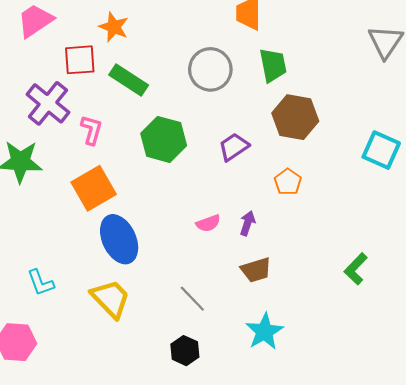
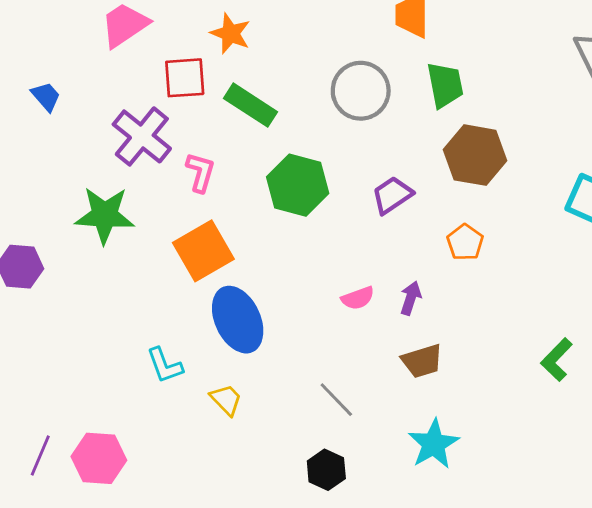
cyan L-shape: (41, 283) -> (165, 365), moved
yellow trapezoid: (111, 299) -> (226, 400), size x0.6

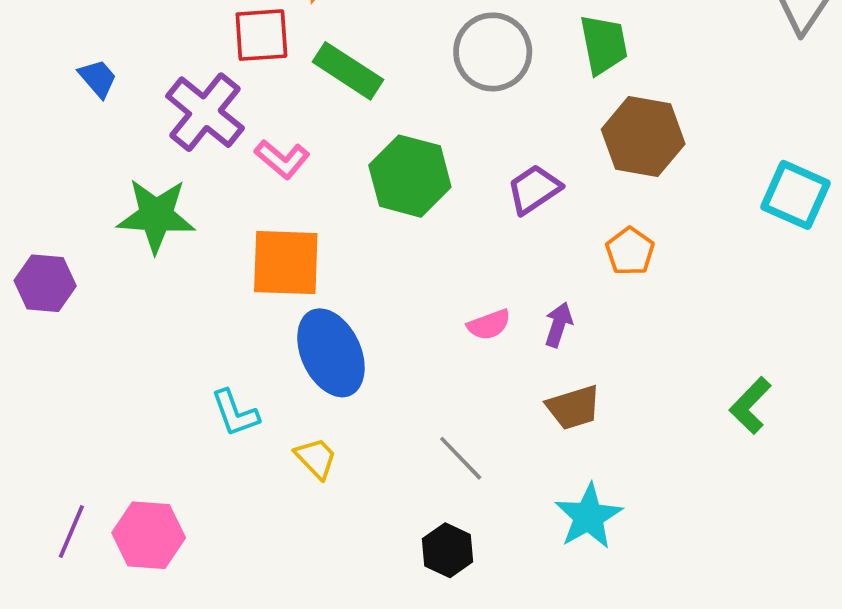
blue trapezoid: (46, 96) -> (98, 78), moved
pink L-shape: (200, 172) -> (282, 159), turned 114
orange square: (203, 251) -> (286, 263), turned 32

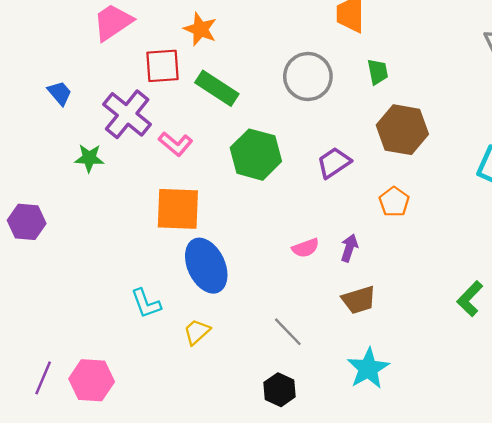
green trapezoid: (604, 44) -> (378, 72), size x0.7
green star: (156, 216) -> (89, 158), moved, size x0.6
yellow trapezoid: (316, 458) -> (197, 332), turned -88

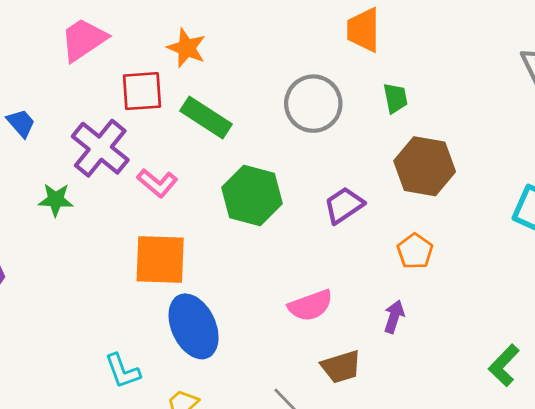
pink semicircle: (306, 248) -> (310, 305), size x1.4
purple arrow: (349, 248) -> (394, 317), moved
brown trapezoid: (359, 300) -> (341, 367), moved

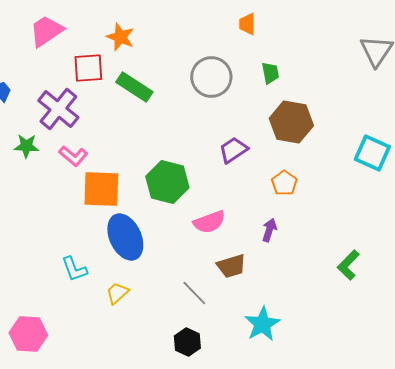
orange trapezoid: (363, 30) -> (247, 24), size x0.7
pink L-shape: (157, 183) -> (73, 156), moved
green hexagon: (252, 196) -> (167, 182), moved

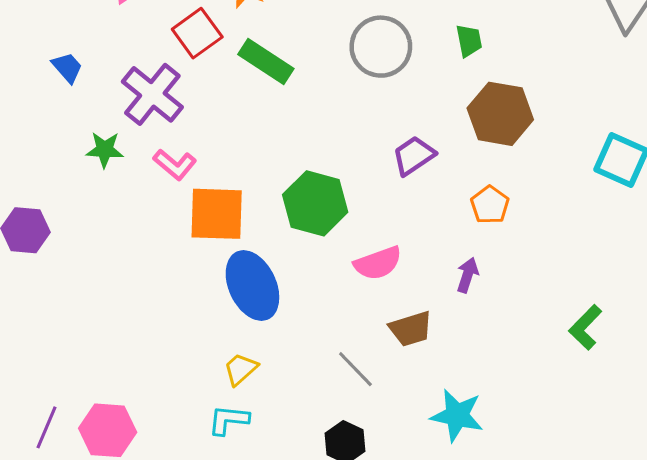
red square: (88, 68) -> (197, 33), turned -32
cyan L-shape: (74, 269) -> (229, 420), moved, turned 116
cyan star: (262, 324) -> (457, 415), turned -30

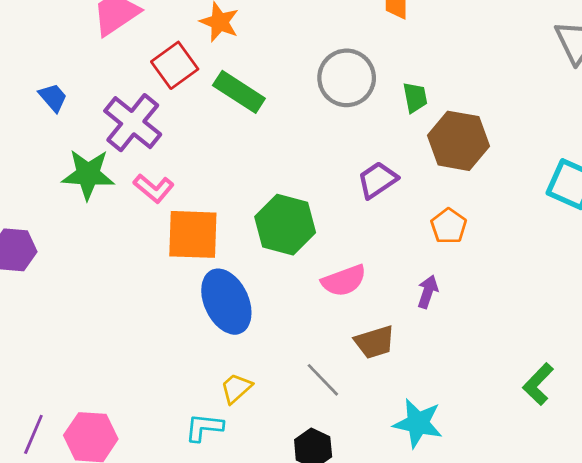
green trapezoid: (469, 41) -> (415, 97), moved
green star: (105, 150) -> (88, 174), size x1.5
green L-shape: (585, 327) -> (538, 384), moved
yellow trapezoid: (241, 369) -> (236, 388), moved

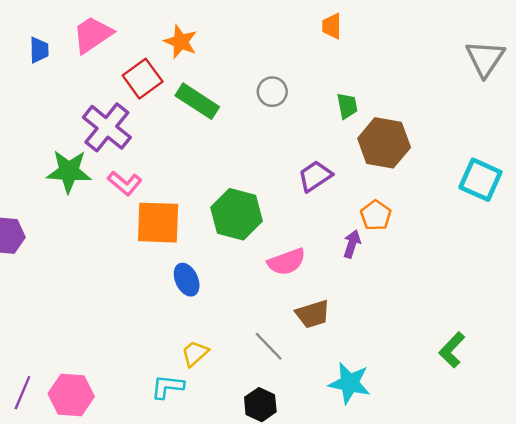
gray circle: (347, 78) -> (272, 92), moved, size x0.6
blue trapezoid: (53, 97) -> (39, 50), moved, turned 40
purple arrow: (428, 292) -> (352, 244), moved
blue ellipse: (226, 302) -> (187, 280), size x0.6

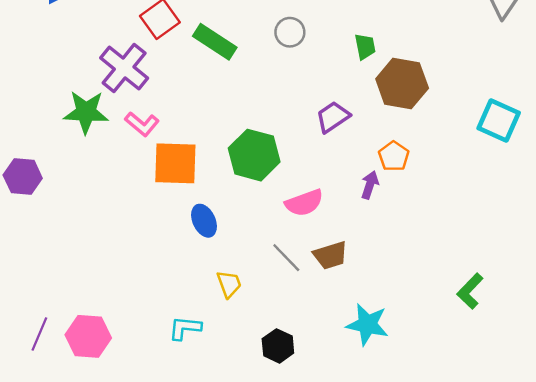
gray line: (269, 346) -> (286, 258), moved
yellow trapezoid: (195, 353) -> (229, 284), moved, turned 112

